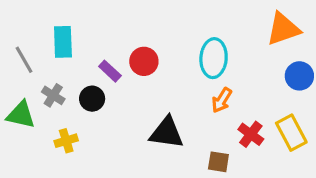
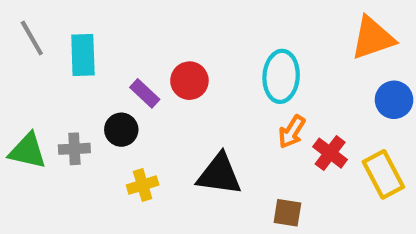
gray line: (24, 60) -> (32, 38), moved
gray cross: (53, 95) -> (74, 149), moved, turned -35
red cross: (251, 134) -> (330, 153), moved
yellow cross: (66, 141) -> (143, 185), moved

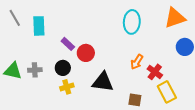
cyan ellipse: (281, 76) -> (132, 22), moved
red circle: (189, 81) -> (86, 53), moved
black circle: (121, 130) -> (63, 68), moved
yellow rectangle: (383, 174) -> (167, 92), moved

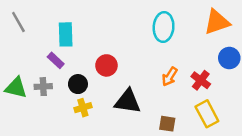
cyan rectangle: (39, 26) -> (66, 34), moved
purple rectangle: (68, 44) -> (56, 60), moved
red cross: (155, 72) -> (201, 80), moved

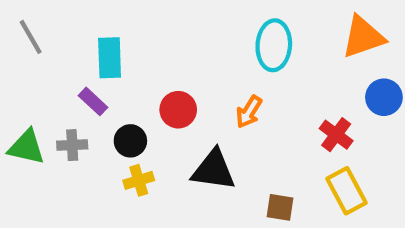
orange arrow: (170, 77) -> (249, 112), moved

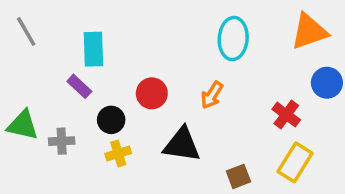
gray cross: (72, 145) -> (62, 141), moved
yellow rectangle: (347, 191) -> (295, 162), turned 60
brown square: (280, 207) -> (238, 176), turned -30

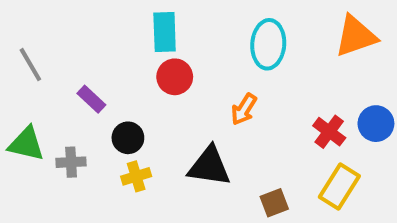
gray line: (26, 31) -> (30, 65), moved
cyan rectangle: (93, 49) -> (165, 32), moved
blue circle: (327, 83) -> (376, 124), moved
red circle: (152, 93) -> (175, 77), moved

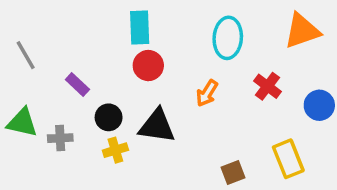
red cross: (329, 132) -> (267, 86), moved
black triangle: (209, 166) -> (157, 126), moved
yellow rectangle: (339, 187) -> (288, 159), turned -54

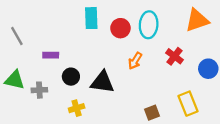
red circle: (148, 66) -> (120, 28), moved
purple rectangle: (77, 85) -> (51, 55), turned -42
yellow cross: (115, 150) -> (77, 108), moved

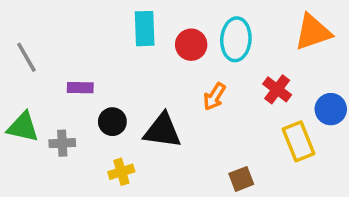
yellow rectangle: (188, 104) -> (299, 141), moved

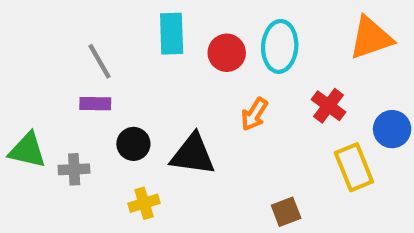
gray line: (26, 57) -> (100, 61), moved

